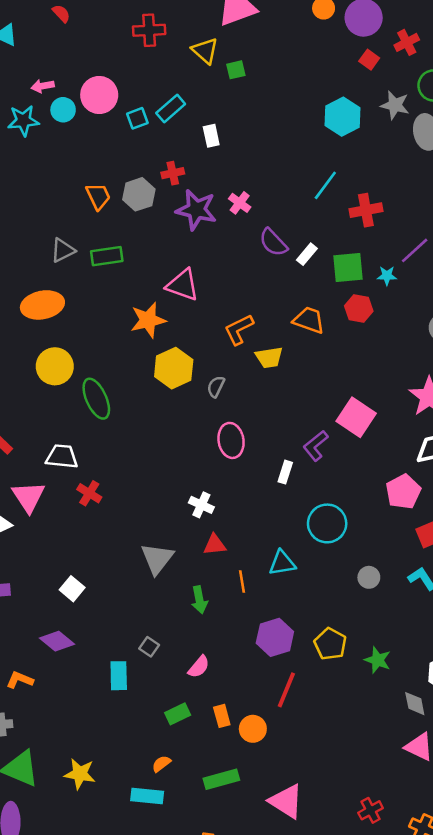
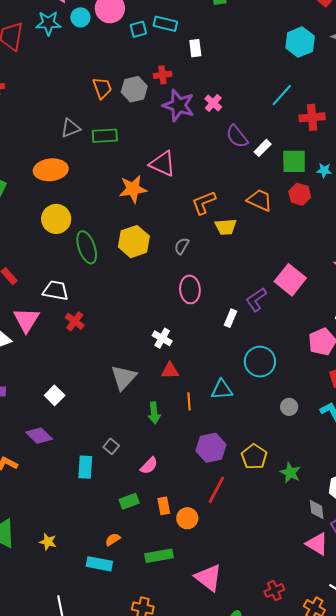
cyan rectangle: (171, 108) -> (165, 24), turned 50
yellow hexagon: (174, 368) -> (134, 242), moved
yellow star: (80, 774) -> (48, 542), size x0.7

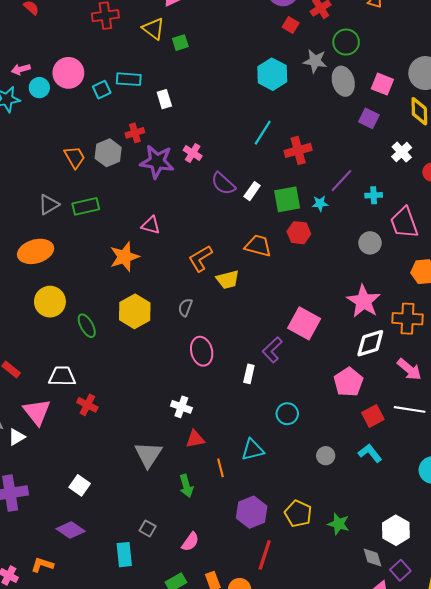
pink triangle: (163, 164) -> (151, 225), size x0.7
green ellipse: (87, 247) -> (87, 326), size x0.7
cyan circle: (260, 362) -> (287, 414), size x0.7

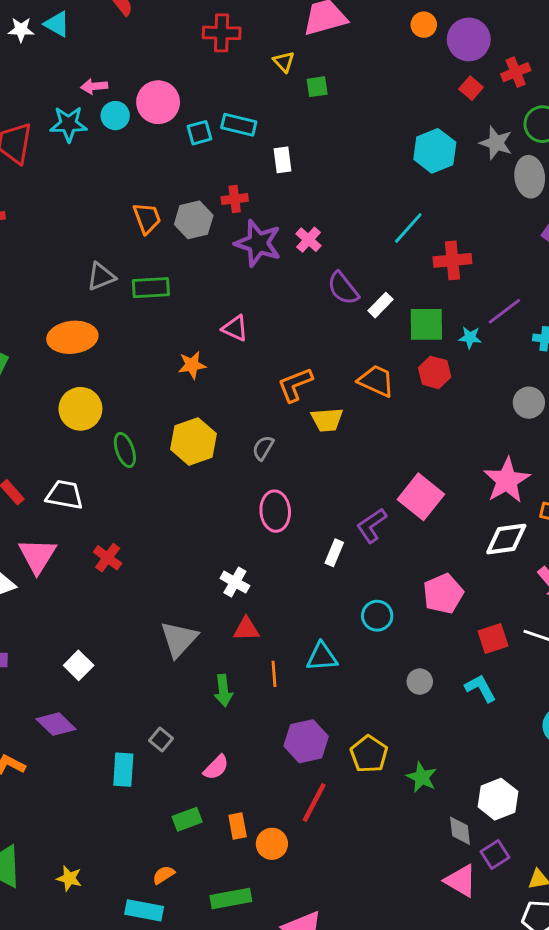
yellow triangle: (153, 29) -> (284, 62), size x0.7
orange star: (124, 257) -> (192, 365), size x0.7
white trapezoid: (62, 376) -> (65, 495), moved
pink pentagon: (348, 382) -> (443, 594), moved

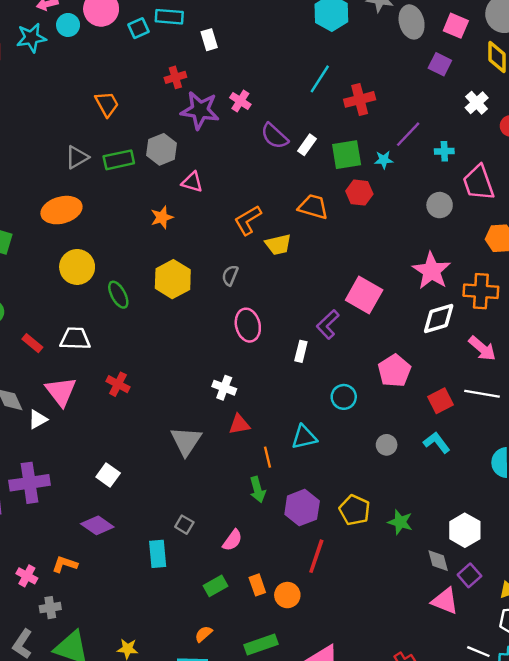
gray hexagon: (194, 220) -> (162, 149), moved
green arrow: (223, 691) -> (258, 490), moved

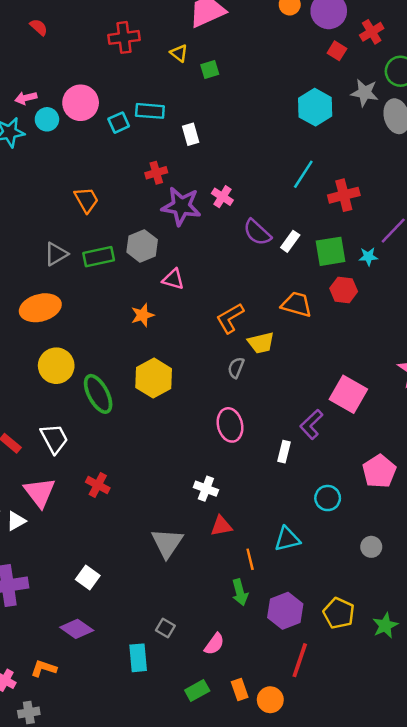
gray semicircle: (230, 275) -> (236, 368), moved
green ellipse: (118, 295) -> (98, 394), size x1.4
white trapezoid: (75, 339) -> (54, 439), turned 60
green star: (400, 522) -> (385, 625), turned 30

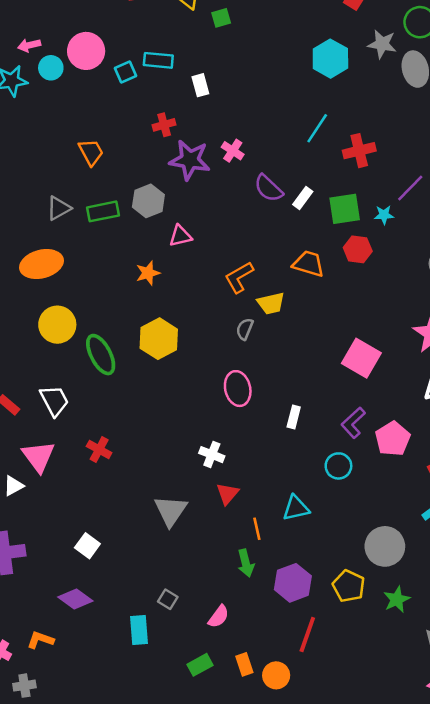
pink triangle: (173, 279) -> (180, 236), turned -30
purple L-shape: (311, 424) -> (353, 423), moved
red triangle: (221, 526) -> (227, 494), turned -40
gray circle: (371, 547) -> (385, 546), moved, size x1.8

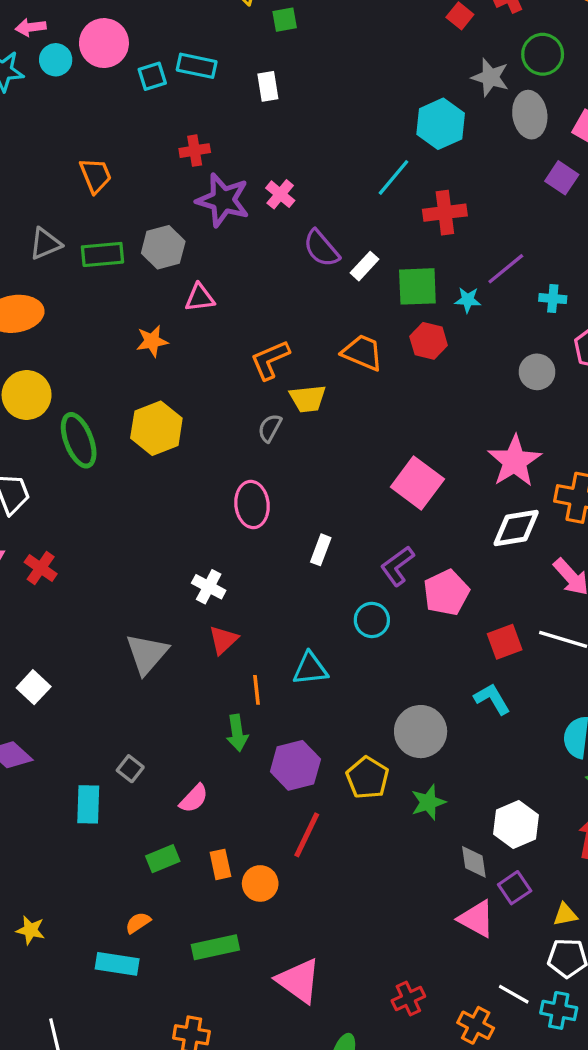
cyan hexagon: (330, 59) -> (441, 124), moved
white rectangle: (200, 85) -> (268, 86), moved
red cross: (99, 449) -> (41, 568), moved

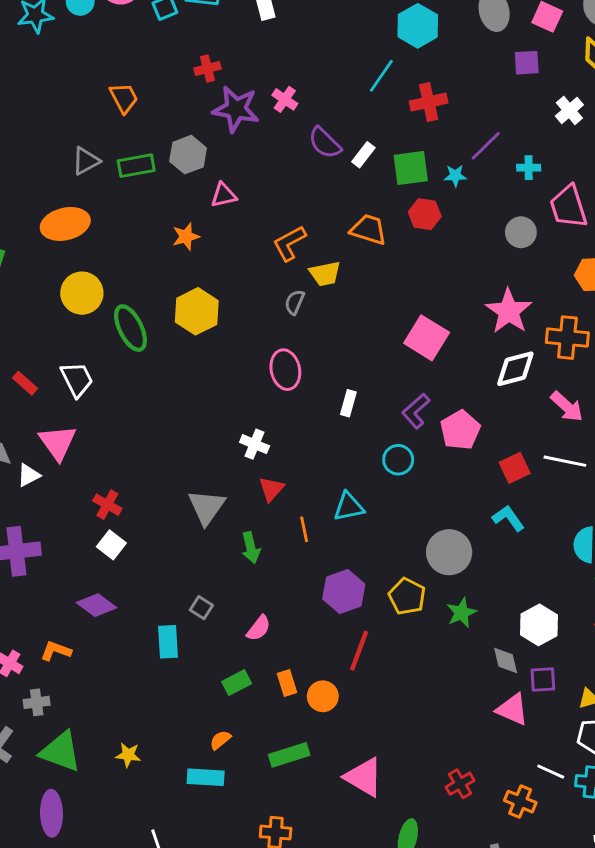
purple square: (562, 178) -> (527, 63), turned -32
red cross: (41, 568) -> (107, 505), moved
green arrow: (237, 733) -> (251, 548), moved
purple square: (515, 888) -> (543, 680), turned 36

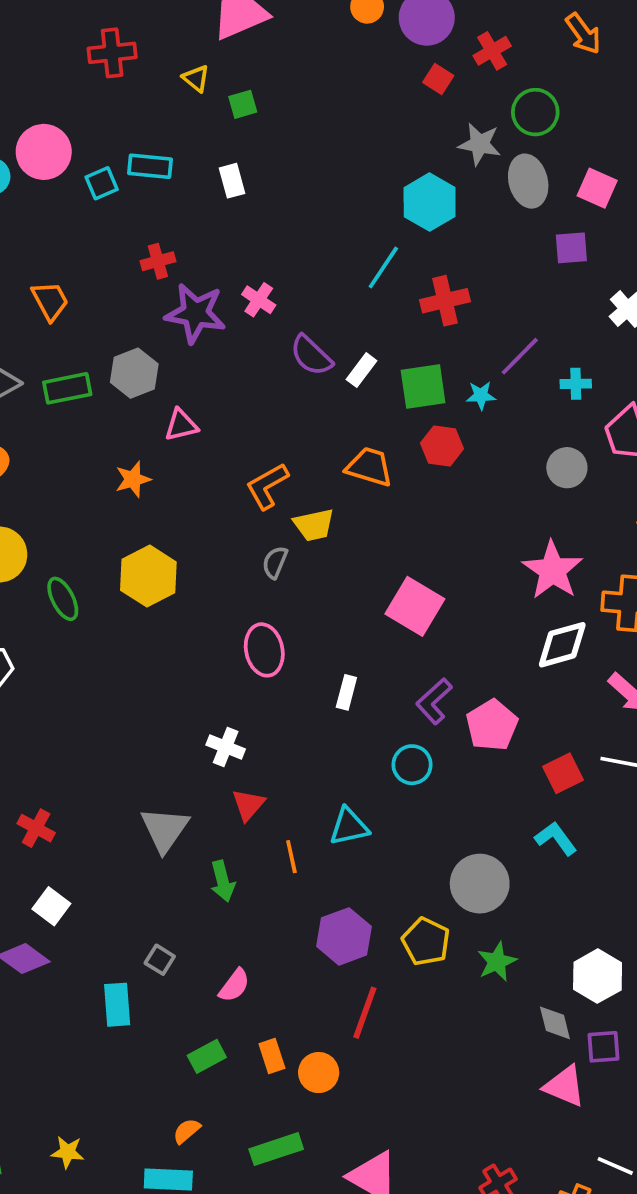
green ellipse: (130, 328) -> (63, 599), size x0.7
pink square: (427, 338) -> (415, 606), moved
white square: (111, 545) -> (51, 906), moved

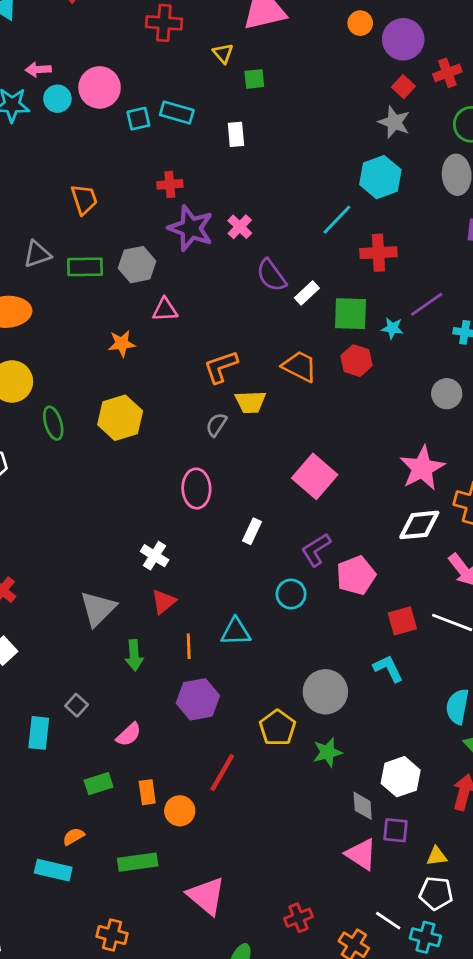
gray star: (480, 144) -> (394, 122), moved
purple hexagon: (344, 936) -> (198, 699), moved

